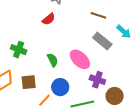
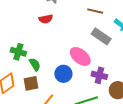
red semicircle: (49, 19) -> (46, 19), turned 32
green semicircle: (53, 60) -> (35, 65), moved
blue circle: (60, 87) -> (63, 74), moved

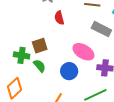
red semicircle: (46, 19) -> (59, 18), moved, turned 96
brown square: (31, 83) -> (40, 46), moved

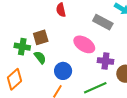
blue circle: (69, 71) -> (63, 71), moved

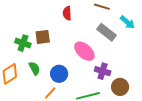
green semicircle: (40, 57) -> (34, 68), moved

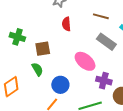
green cross: (23, 43) -> (17, 37), moved
green semicircle: (34, 68) -> (37, 69), moved

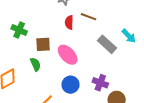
brown line: (101, 16) -> (88, 17), moved
pink ellipse: (85, 61) -> (68, 55), moved
blue circle: (60, 85) -> (71, 85), moved

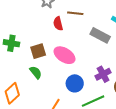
purple cross: (100, 83) -> (103, 74), turned -35

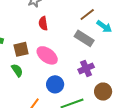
brown line: (75, 13) -> (87, 14), moved, turned -49
purple cross: (103, 74) -> (86, 68), moved

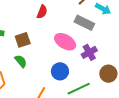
red semicircle: (43, 23) -> (42, 12), turned -144
pink ellipse: (47, 55) -> (65, 42), moved

